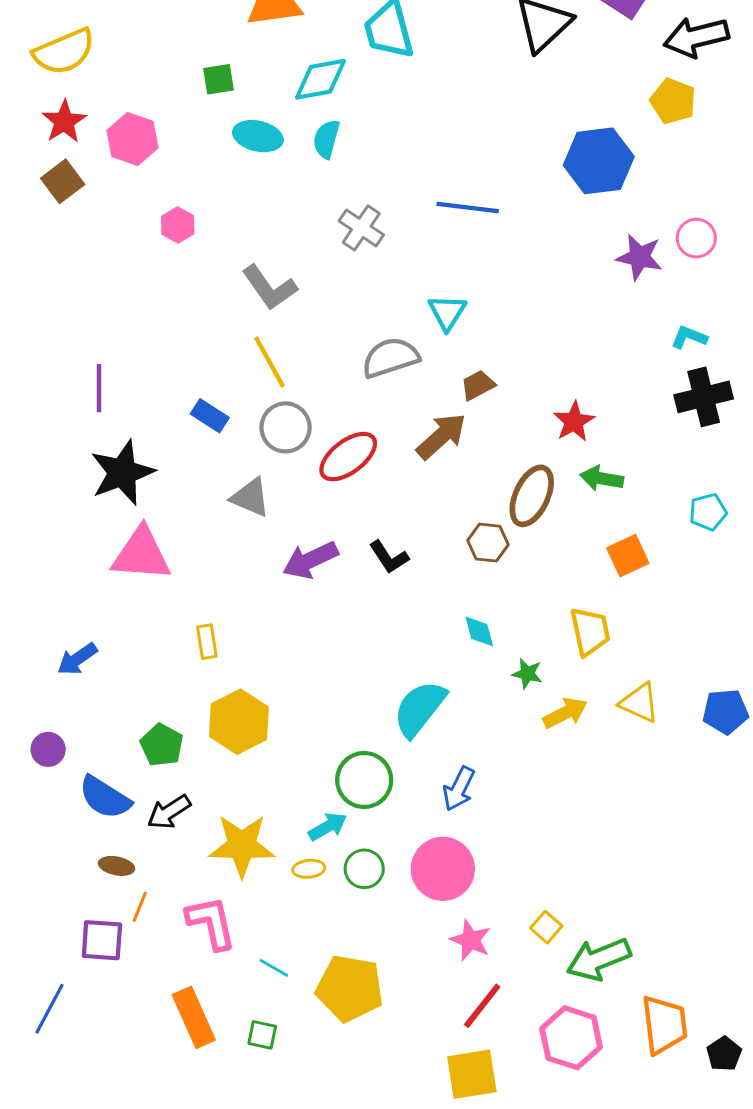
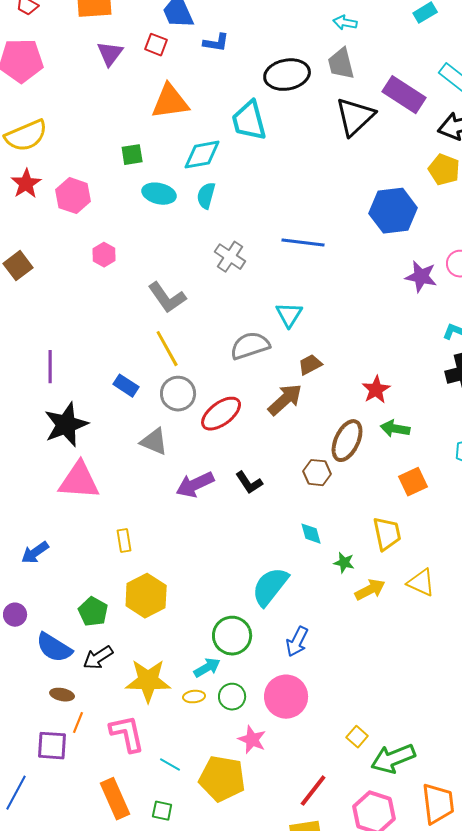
brown square: (63, 181) -> (18, 266), moved
pink star: (471, 940) -> (252, 740), moved

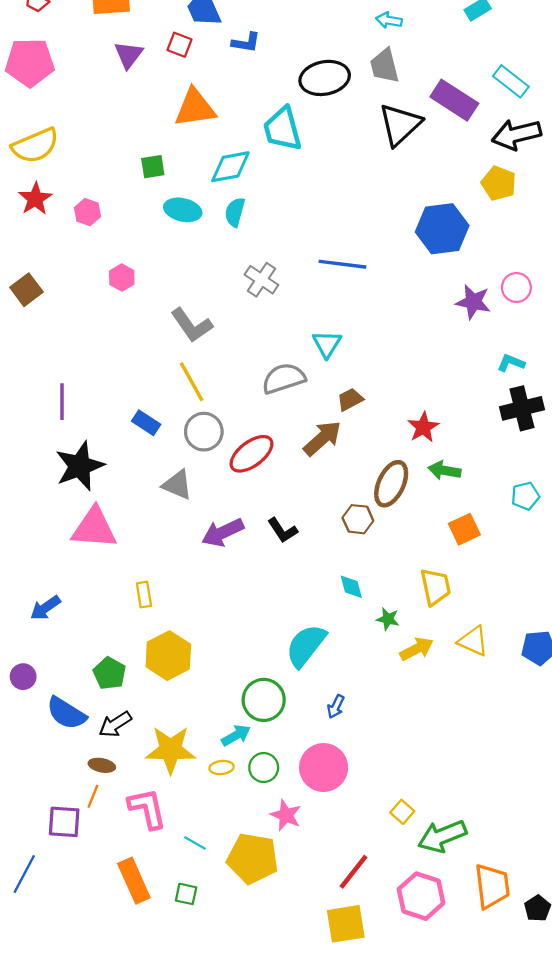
pink hexagon: (73, 196) -> (87, 212), size x0.7
blue arrow: (297, 642) -> (336, 707), size x0.7
brown ellipse: (62, 695) -> (102, 765), moved

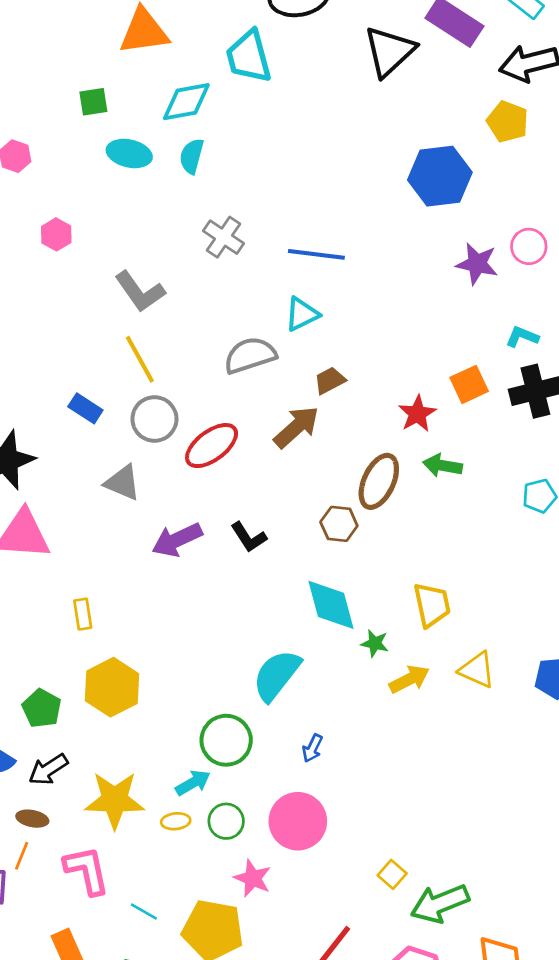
blue line: (342, 264) -> (316, 254), moved
cyan triangle: (327, 344) -> (302, 314), turned 32
orange square: (464, 529) -> (469, 384), moved
cyan diamond: (351, 587) -> (331, 605), size x1.8

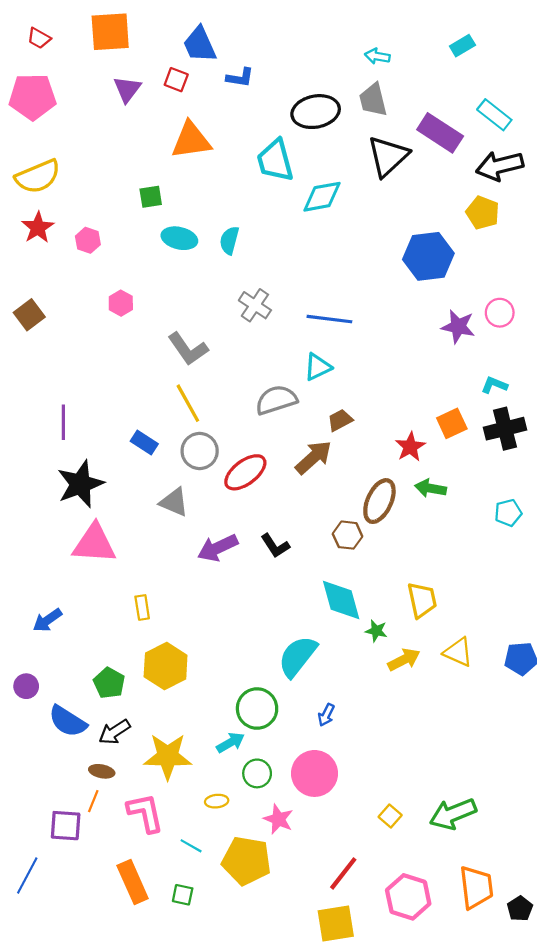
cyan diamond: (186, 102) -> (322, 197), moved
yellow ellipse: (176, 821) -> (217, 801), moved
green arrow: (440, 904) -> (453, 814), moved

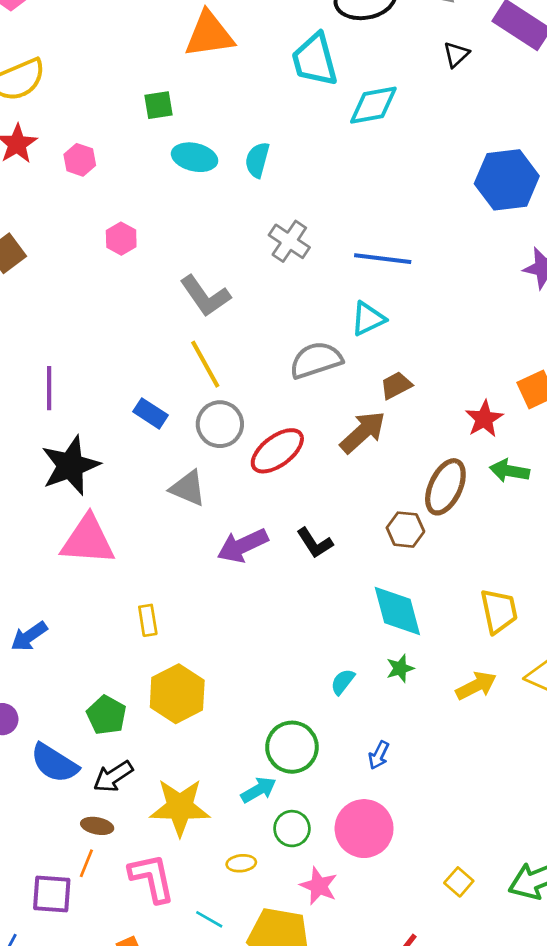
black triangle: (388, 156) -> (456, 54), size x0.5
green star: (376, 631) -> (400, 668), moved, turned -30
cyan semicircle: (297, 656) -> (343, 682), size x0.5

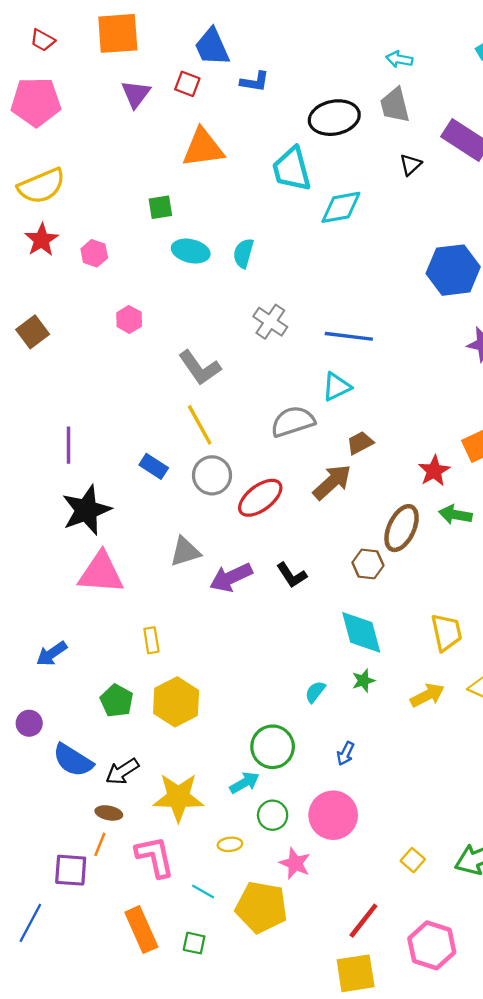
gray triangle: (188, 488) -> (185, 552), moved, turned -40
green pentagon: (106, 715) -> (117, 701), moved

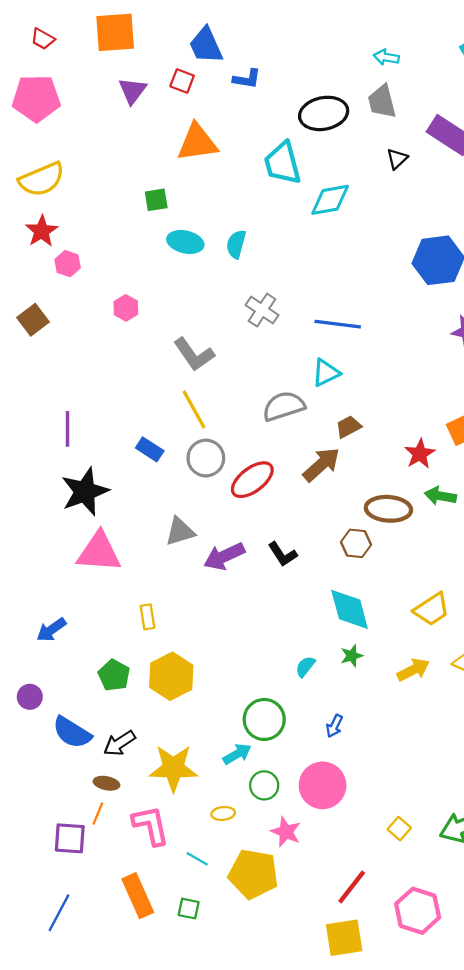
pink hexagon: (94, 253) -> (68, 264), moved
brown ellipse: (402, 528) -> (388, 509), turned 69
yellow trapezoid: (446, 632) -> (432, 609), turned 69
blue line: (30, 923) -> (59, 913), moved

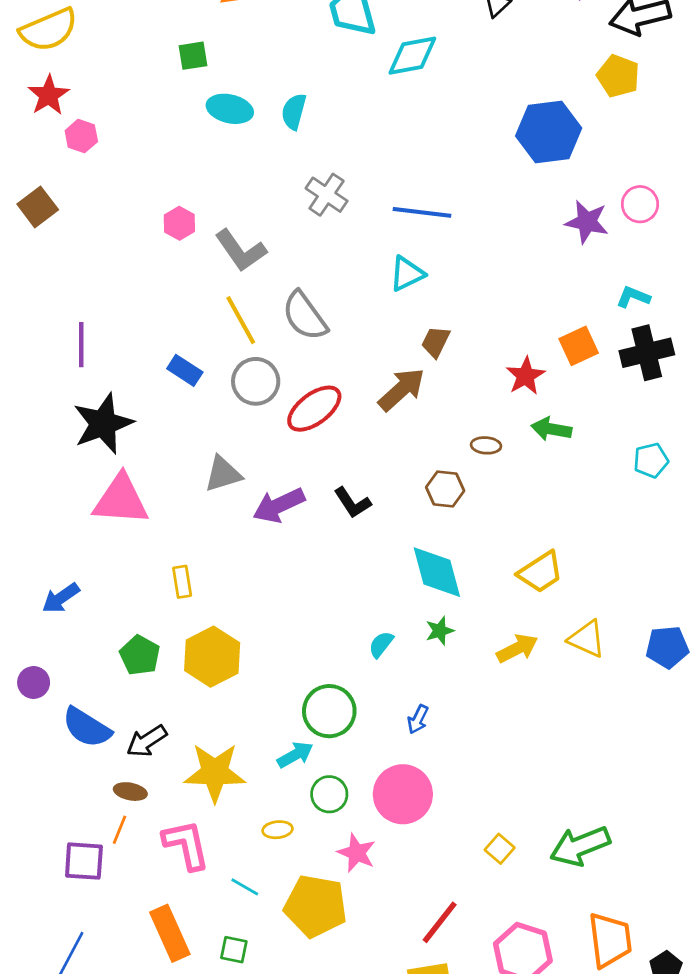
pink hexagon: (126, 308) -> (179, 223), moved
gray semicircle: (284, 406) -> (305, 316), moved, turned -108
brown trapezoid: (348, 427) -> (436, 342), turned -36
brown ellipse: (388, 509) -> (486, 445), size x0.5

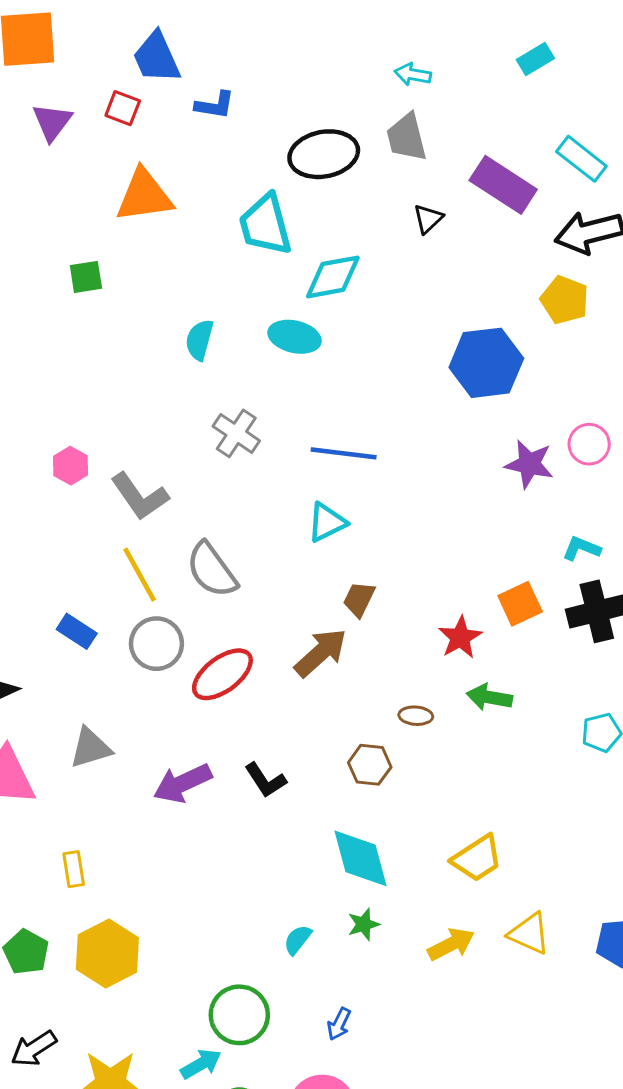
cyan ellipse: (230, 109) -> (295, 337), moved
gray triangle: (223, 474) -> (90, 748), moved

